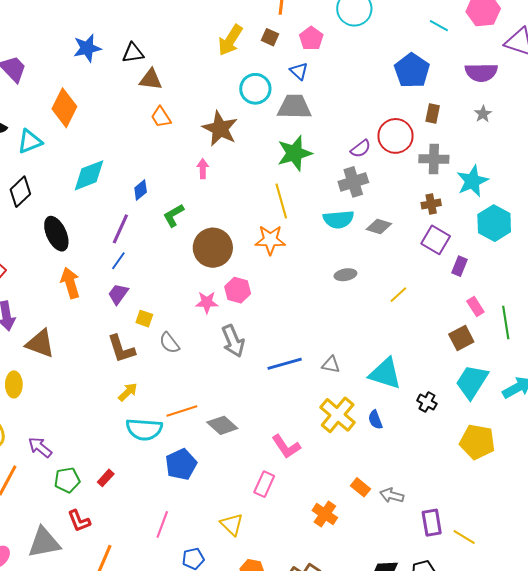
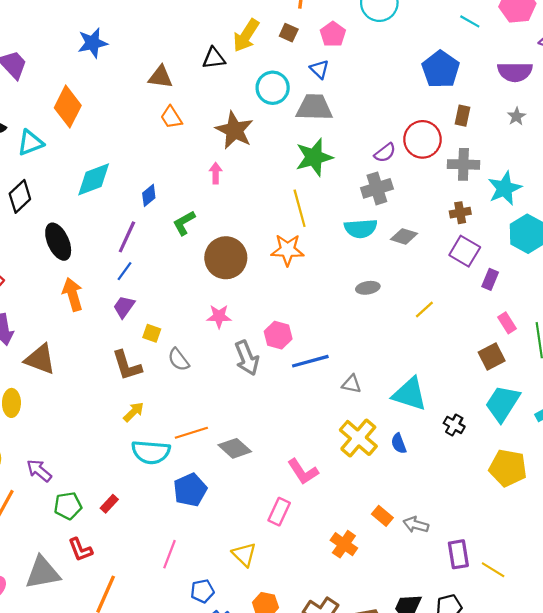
black triangle: (133, 53) -> (214, 58), moved
pink hexagon: (238, 290) -> (278, 335), moved
blue line: (285, 364) -> (310, 361), moved

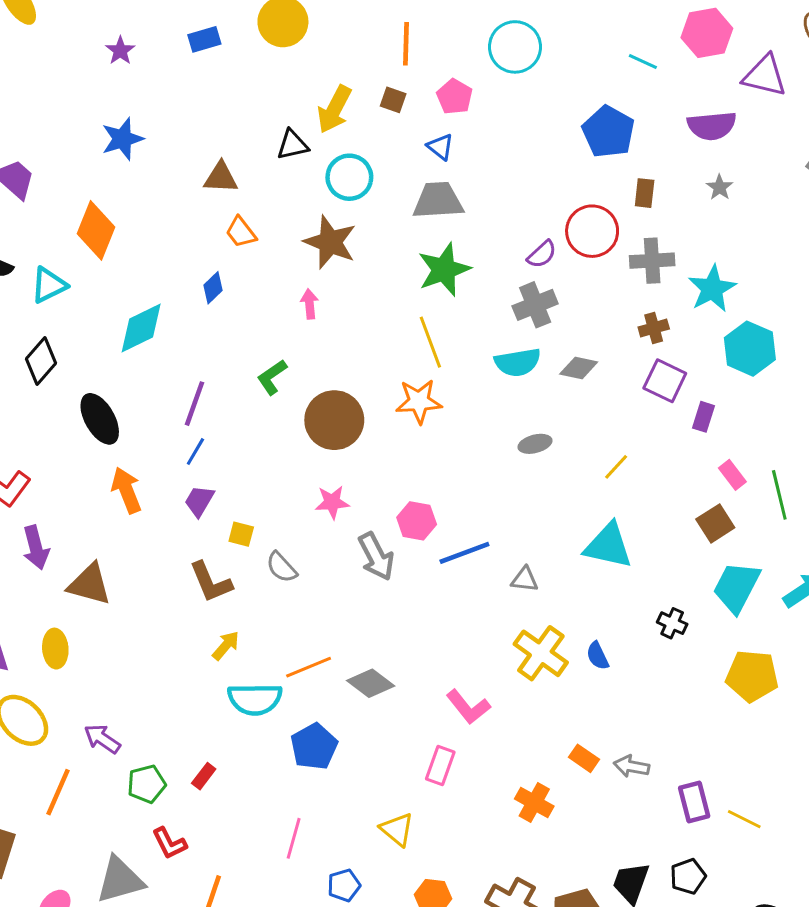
cyan circle: (273, 88) -> (349, 177), moved
blue diamond: (149, 195) -> (213, 288), moved
cyan triangle: (410, 394) -> (608, 546), moved

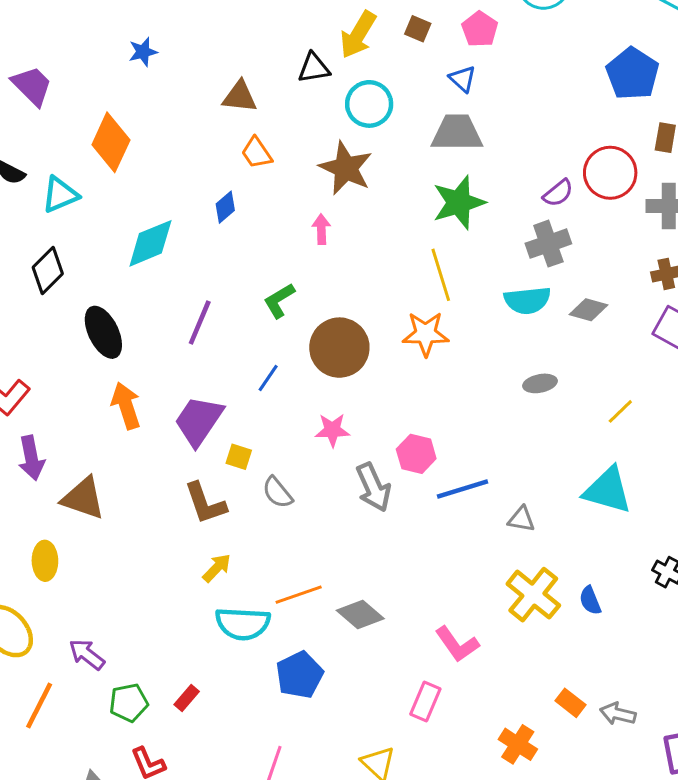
blue star: (122, 139) -> (143, 52), size x0.7
blue line: (195, 451) -> (268, 378), moved
purple trapezoid: (199, 501) -> (199, 421), size x1.6

